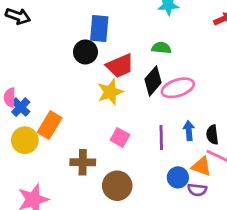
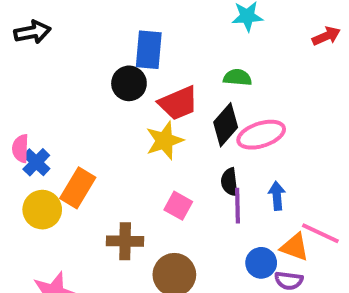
black arrow: (18, 16) -> (32, 32), turned -30
black semicircle: (212, 135) -> (230, 182), moved

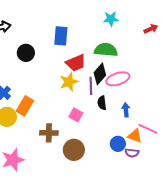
green semicircle: (237, 77) -> (106, 50), size x1.6
black circle: (129, 83) -> (26, 53), moved
purple line: (237, 206) -> (91, 86), moved

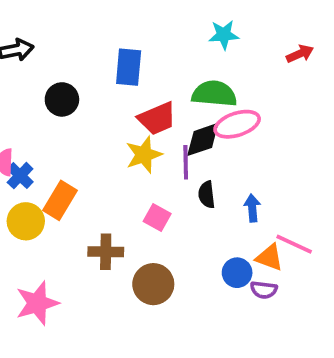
black diamond: (100, 74) -> (203, 139), turned 30
pink ellipse: (118, 79) -> (237, 124), moved

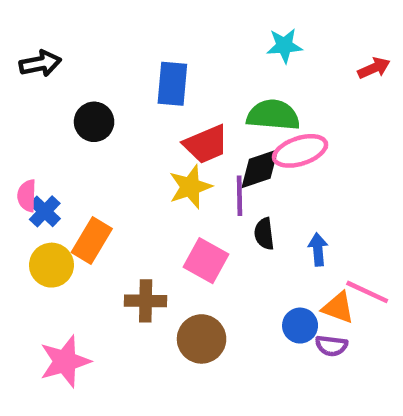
pink square: (157, 217) -> (206, 261), size x1.4

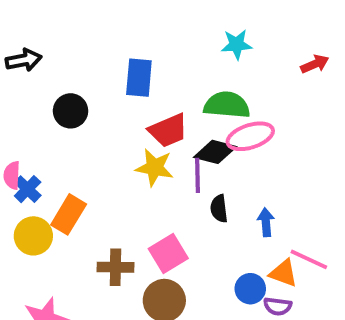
black diamond: (260, 169) -> (215, 152), turned 33
yellow star: (190, 187) -> (155, 168), turned 30
pink square: (206, 261) -> (168, 254), moved, turned 30

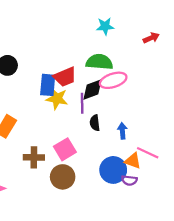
blue rectangle: (139, 78) -> (48, 85), moved
black diamond: (215, 152) -> (92, 90), turned -35
blue circle: (250, 289) -> (113, 170), size x1.5

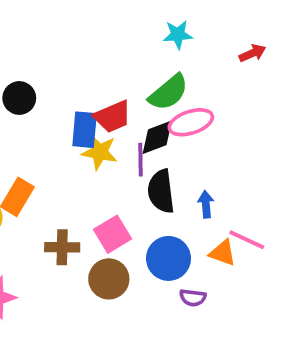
green semicircle: (99, 62) -> (168, 92), turned 135
black semicircle: (95, 123) -> (161, 191), size x1.6
blue circle: (113, 170) -> (168, 258), moved
purple semicircle: (129, 180) -> (193, 298), moved

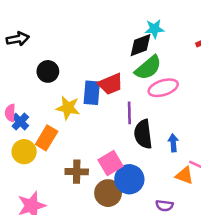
black diamond: (157, 137) -> (141, 45), moved
yellow star: (99, 152) -> (68, 108), moved
blue circle: (168, 258) -> (129, 179), moved

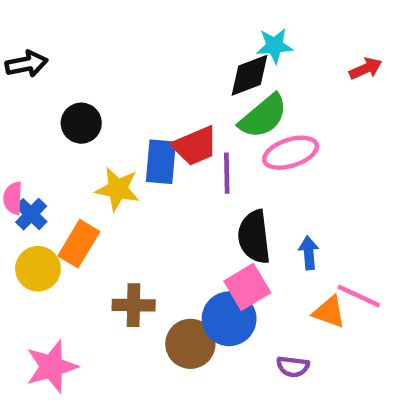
purple line: (129, 113) -> (227, 173), moved
pink square: (111, 163) -> (247, 287), moved

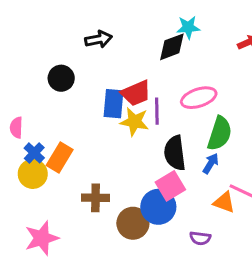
black arrow: (27, 64) -> (99, 39), moved
green semicircle: (263, 116) -> (220, 134), moved, turned -32
yellow star: (118, 189) -> (134, 122), moved
blue cross: (31, 214) -> (34, 153), moved
blue arrow: (309, 253) -> (211, 163), turned 36

